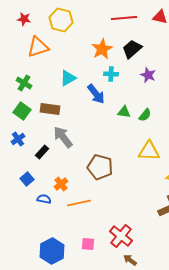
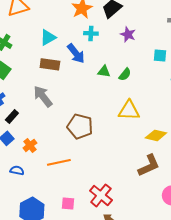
brown rectangle: (50, 109) -> (50, 64), moved
black rectangle: (42, 152) -> (12, 116), moved
orange cross: (61, 184) -> (30, 145), moved
blue semicircle: (44, 199) -> (17, 170), moved

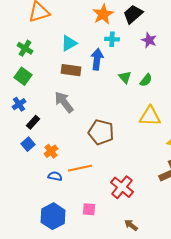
blue arrow: (76, 53) -> (97, 59), turned -135
green triangle: (104, 71) -> (125, 77), turned 40
blue semicircle: (17, 170) -> (55, 176), moved
red cross: (101, 195) -> (122, 187), moved

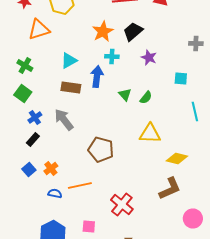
blue cross: (19, 104) -> (35, 118), moved
blue square: (28, 144) -> (29, 170), moved

